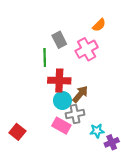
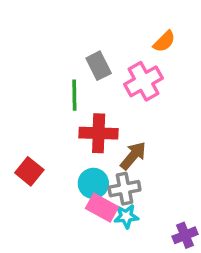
cyan circle: (62, 100) -> (93, 183), moved
cyan star: (97, 131) -> (126, 216), moved
red square: (17, 132) -> (29, 171), moved

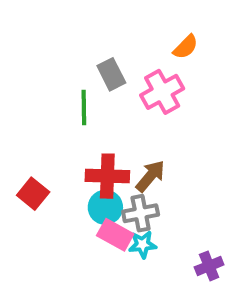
red cross: (99, 133) -> (107, 176), moved

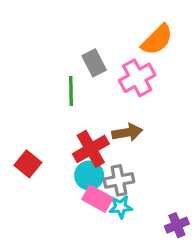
orange semicircle: (186, 47) -> (157, 40), size x1.5
red cross: (107, 176) -> (91, 149), turned -32
brown arrow: (150, 176) -> (127, 132), moved, turned 40

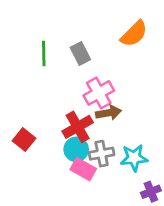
pink cross: (137, 78) -> (99, 93), moved
green line: (71, 91) -> (44, 53), moved
cyan star: (121, 207) -> (134, 158), moved, size x1.4

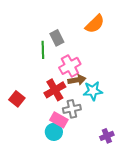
green line: (44, 53) -> (43, 50), moved
cyan circle: (76, 149) -> (54, 132), moved
cyan star: (134, 158) -> (93, 91), moved

